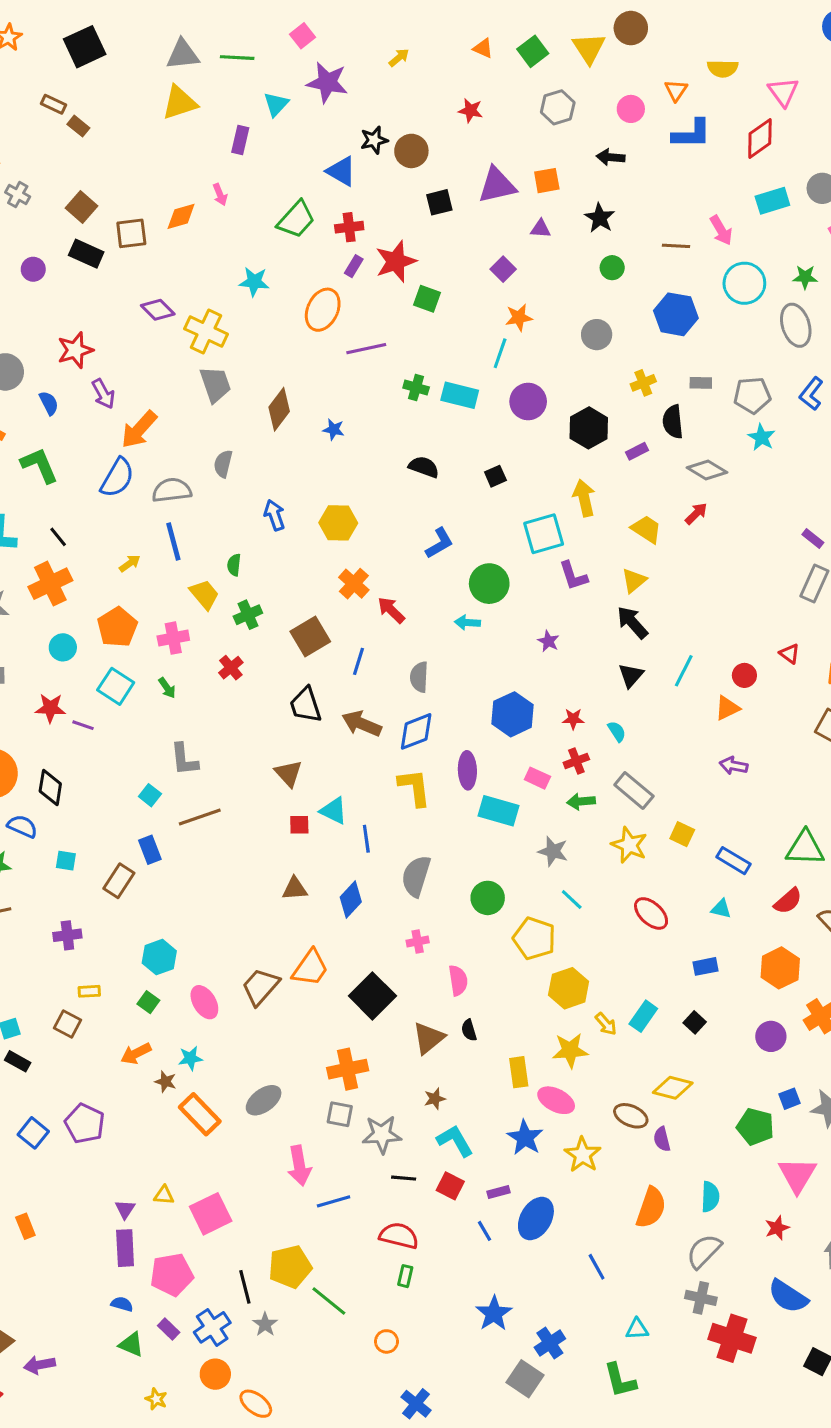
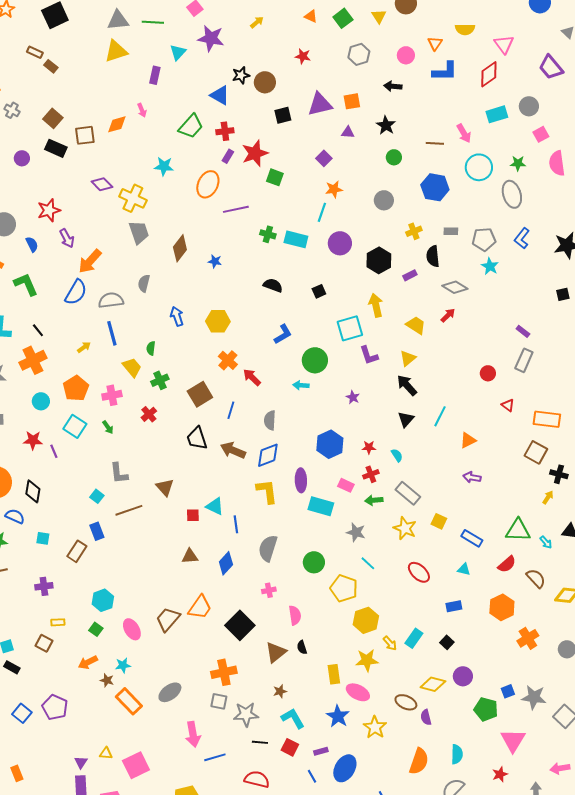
yellow triangle: (589, 48) -> (379, 16), size x0.7
red circle: (744, 675) -> (488, 373), moved
purple line: (83, 725) -> (54, 451), turned 48
brown triangle: (288, 773) -> (165, 487), moved
purple circle: (771, 1036) -> (463, 676), moved

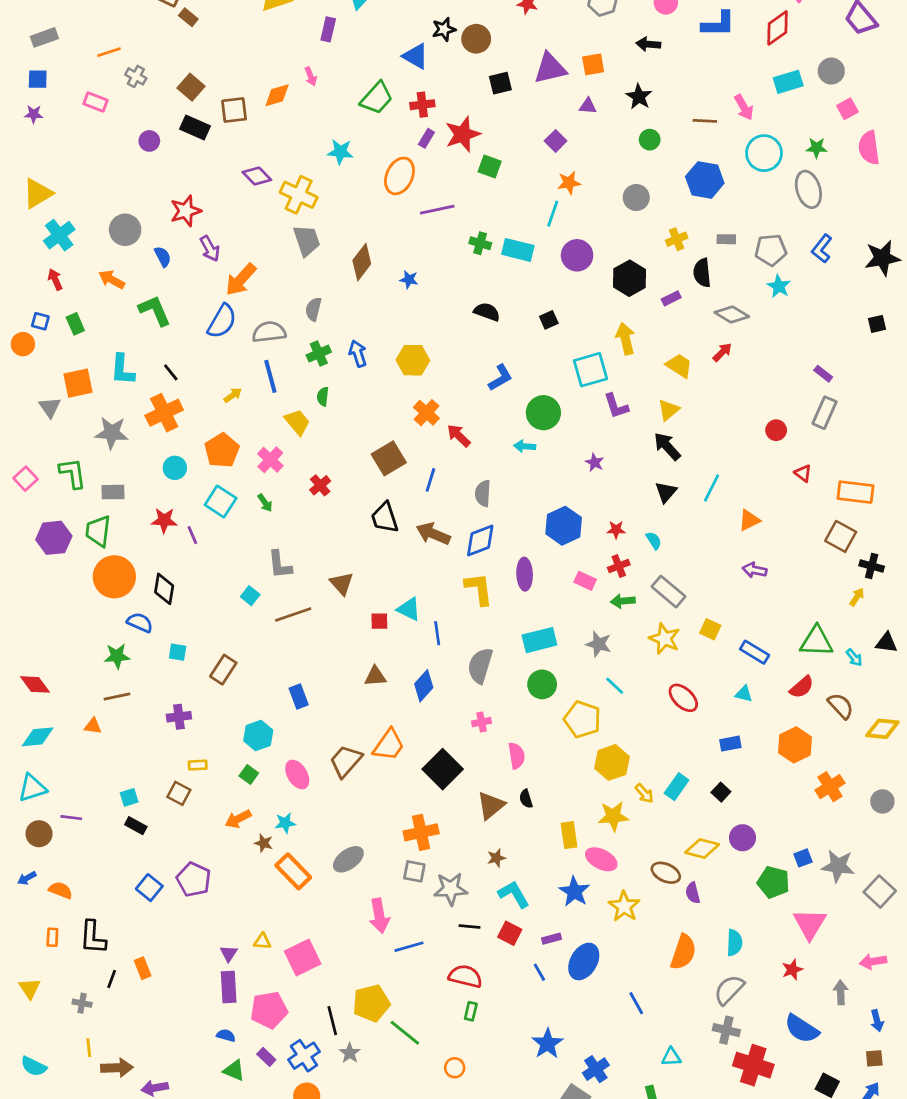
green cross: (160, 380) -> (319, 354), moved
pink cross: (112, 395) -> (270, 460), turned -36
cyan rectangle: (321, 506) -> (539, 640), moved, turned -30
blue rectangle: (97, 531) -> (299, 697), moved

